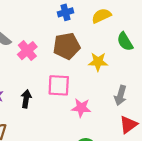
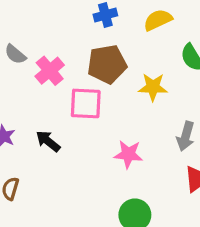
pink square: (59, 85) -> (86, 103), moved
black arrow: (26, 99) -> (48, 141), turned -60

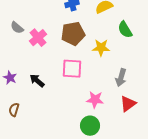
pink square: (86, 103) -> (72, 69), moved
pink star: (128, 154) -> (95, 100), moved

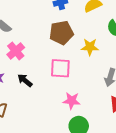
pink cross: (38, 38) -> (16, 51), moved
pink star: (95, 100) -> (72, 101), moved

